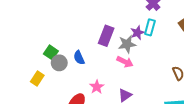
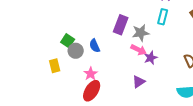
purple star: (137, 33) -> (151, 58), moved
yellow rectangle: (37, 79) -> (55, 66), turned -48
pink star: (97, 87) -> (91, 74), moved

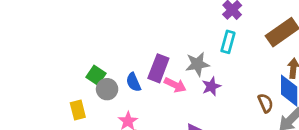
purple rectangle: (121, 25) -> (158, 68), moved
pink arrow: (139, 50) -> (175, 85), moved
purple star: (151, 58) -> (211, 86), moved

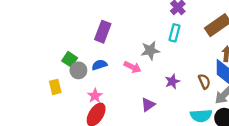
purple rectangle: (158, 68) -> (103, 32), moved
blue semicircle: (133, 82) -> (99, 65), turned 96
purple star: (211, 86) -> (172, 81), moved

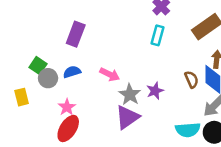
gray star: (150, 50) -> (130, 95), moved, turned -30
brown semicircle: (204, 81) -> (191, 79), moved
purple triangle: (148, 105) -> (127, 117), size x1.5

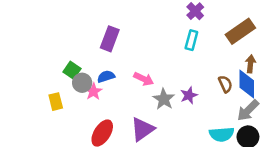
pink star: (67, 107) -> (93, 92), moved
purple triangle: (127, 117) -> (142, 129), moved

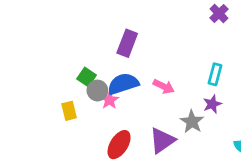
cyan rectangle: (191, 40) -> (215, 74), moved
blue semicircle: (106, 76) -> (123, 84), size x1.6
gray star: (164, 99) -> (192, 122), moved

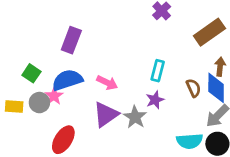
gray circle: (97, 91) -> (39, 103), moved
yellow rectangle: (69, 111) -> (14, 107), turned -72
purple triangle: (162, 141) -> (106, 114), moved

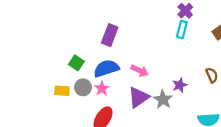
cyan rectangle: (158, 71) -> (182, 30), moved
pink star: (54, 96) -> (102, 88), moved

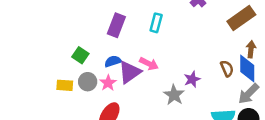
cyan rectangle: (182, 30) -> (156, 23), moved
blue semicircle: (106, 68) -> (113, 61), size x0.6
purple triangle: (139, 97) -> (130, 72), moved

